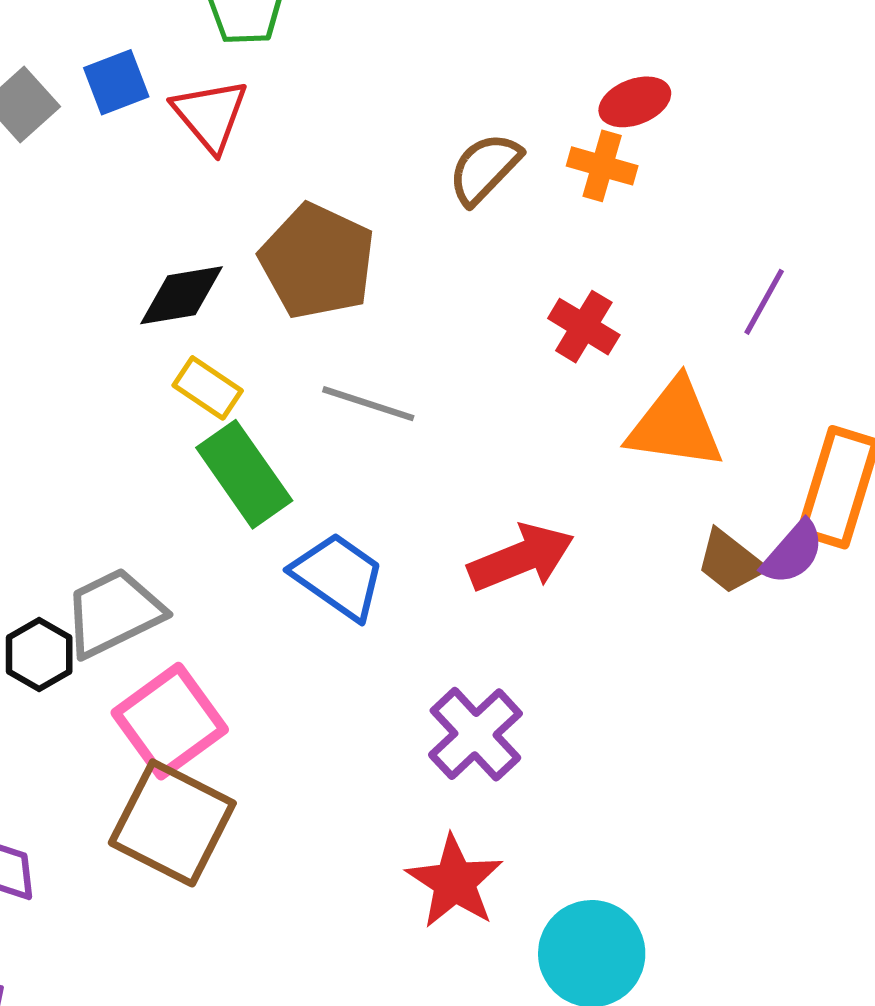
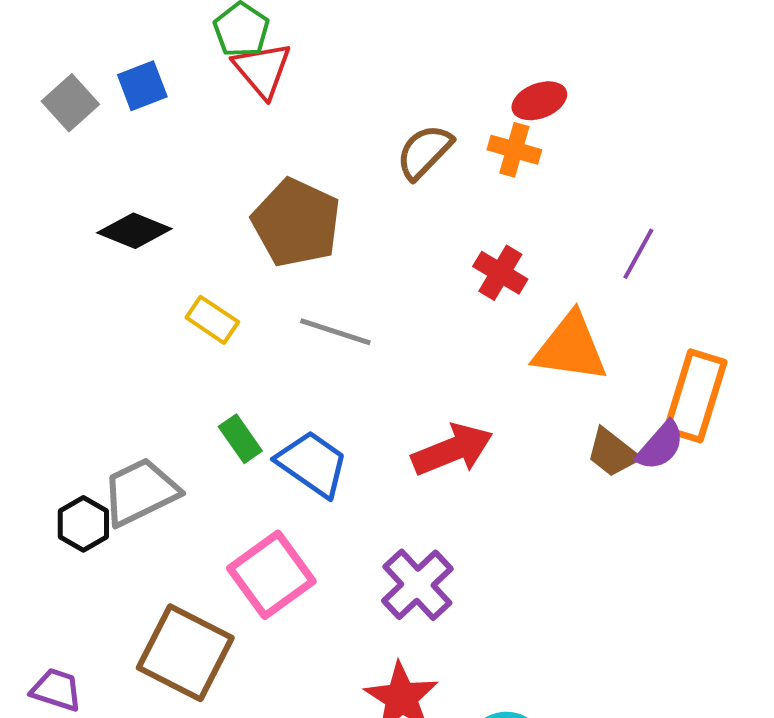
red triangle: (210, 115) -> (262, 70), moved
black diamond: (182, 295) -> (134, 231), moved, turned 32
green rectangle: (244, 474) -> (240, 439), moved, size x0.6
pink square: (170, 721) -> (271, 575), moved

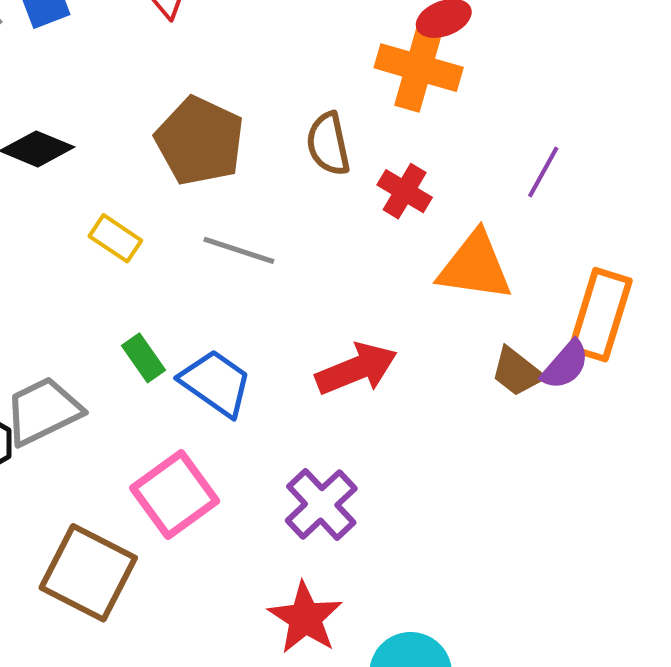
orange cross: (514, 150) -> (419, 68), size x1.6
brown semicircle: (424, 152) -> (328, 144), moved, turned -56

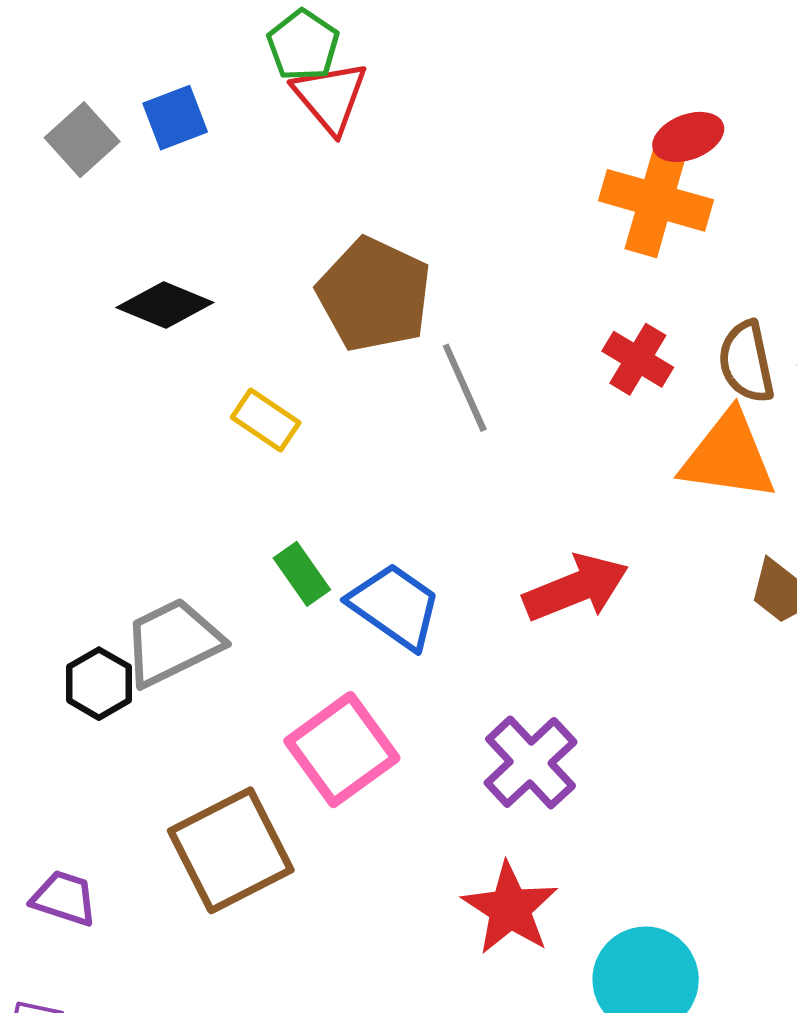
brown semicircle: (328, 144) -> (746, 362), moved
gray line: (239, 250) -> (465, 388), moved, turned 48
brown square: (88, 573) -> (231, 850), turned 36

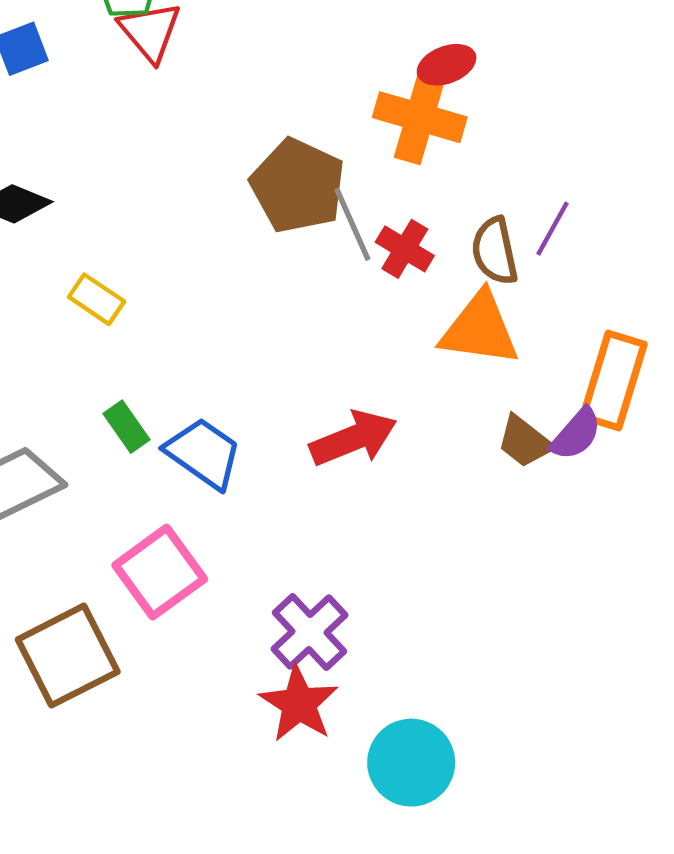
brown pentagon: (374, 295) -> (298, 186), moved
gray line: (465, 388) -> (352, 224), moved
purple cross: (531, 762) -> (310, 632), moved

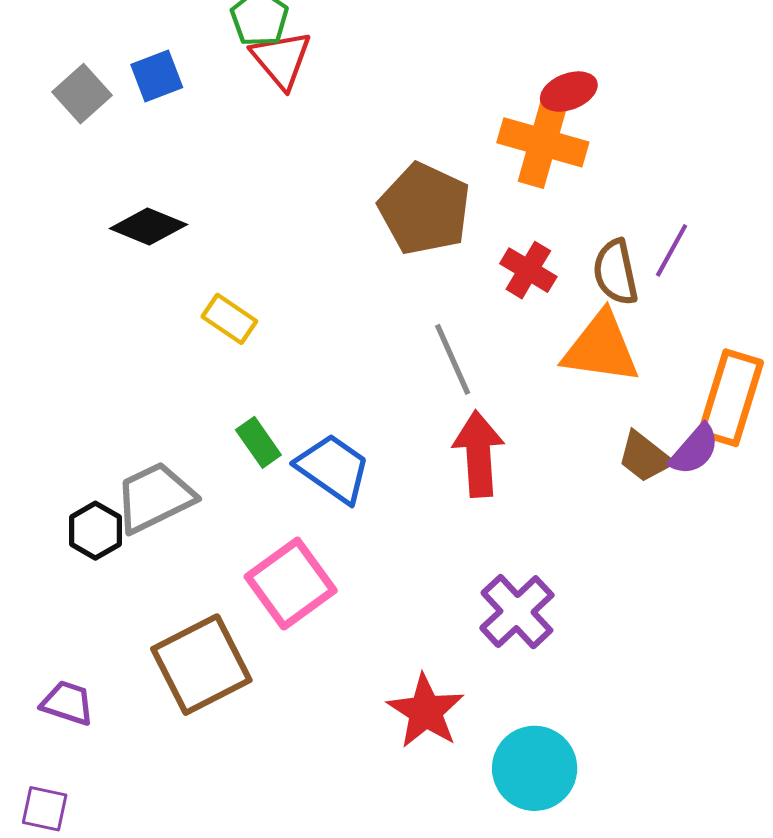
gray line: (352, 224) -> (453, 359), moved
red arrow: (353, 438) -> (479, 454), turned -72
purple cross: (310, 632) -> (517, 612), moved

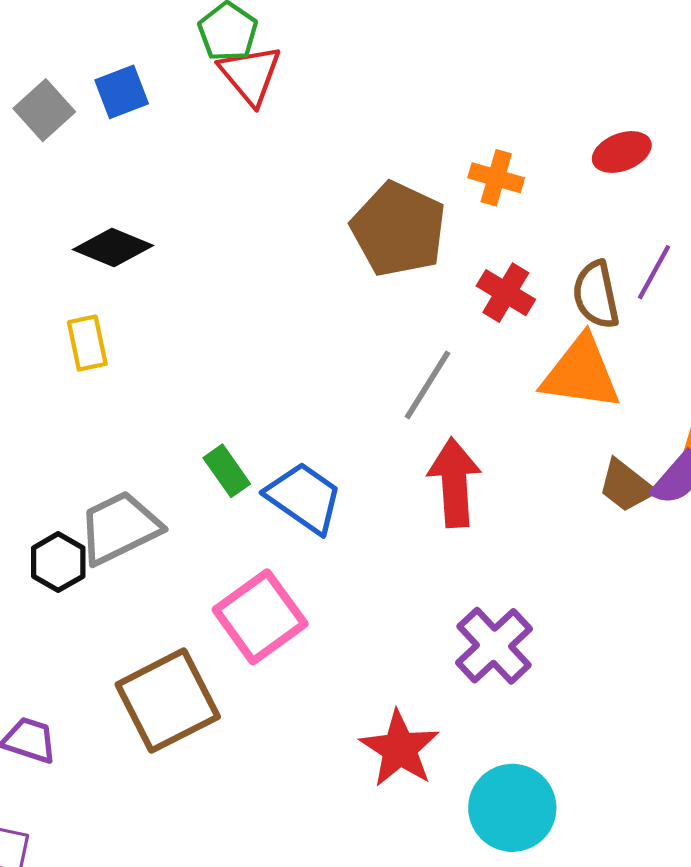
red ellipse: (569, 92) -> (622, 152), moved
orange cross: (543, 142) -> (496, 178), moved, size x0.6
yellow rectangle: (229, 319) -> (87, 343), moved, turned 44
gray line: (453, 359) -> (427, 385), turned 56

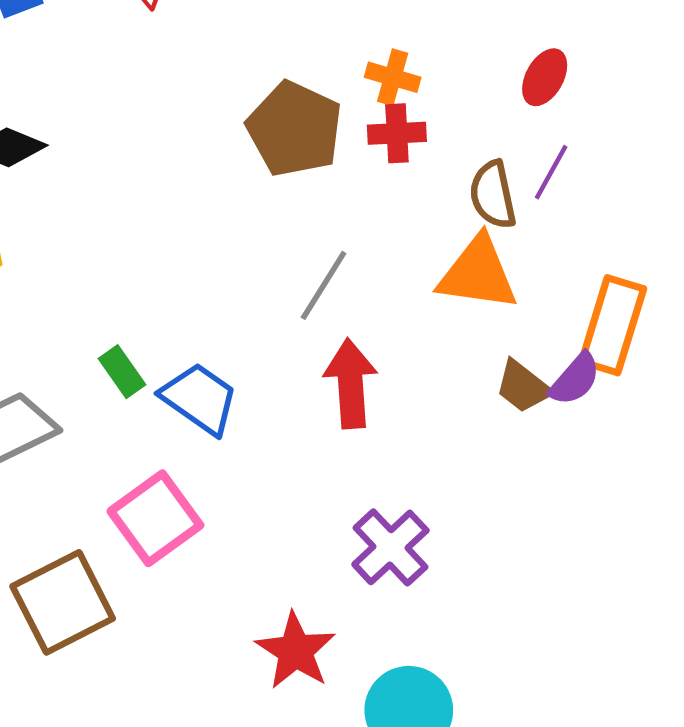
red ellipse: (622, 152) -> (545, 77), moved, turned -40
red cross: (506, 293) -> (397, 133), moved, turned -34

